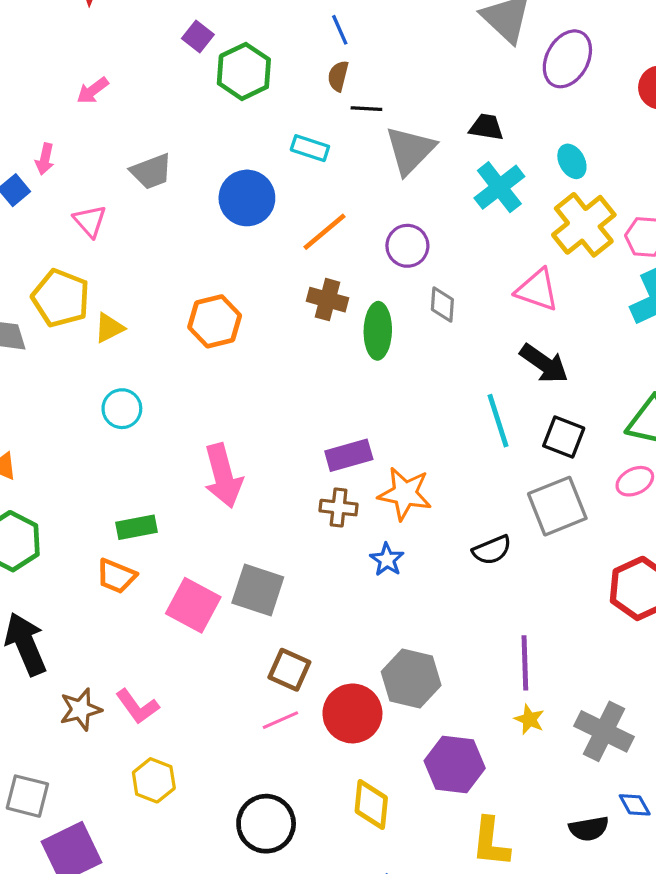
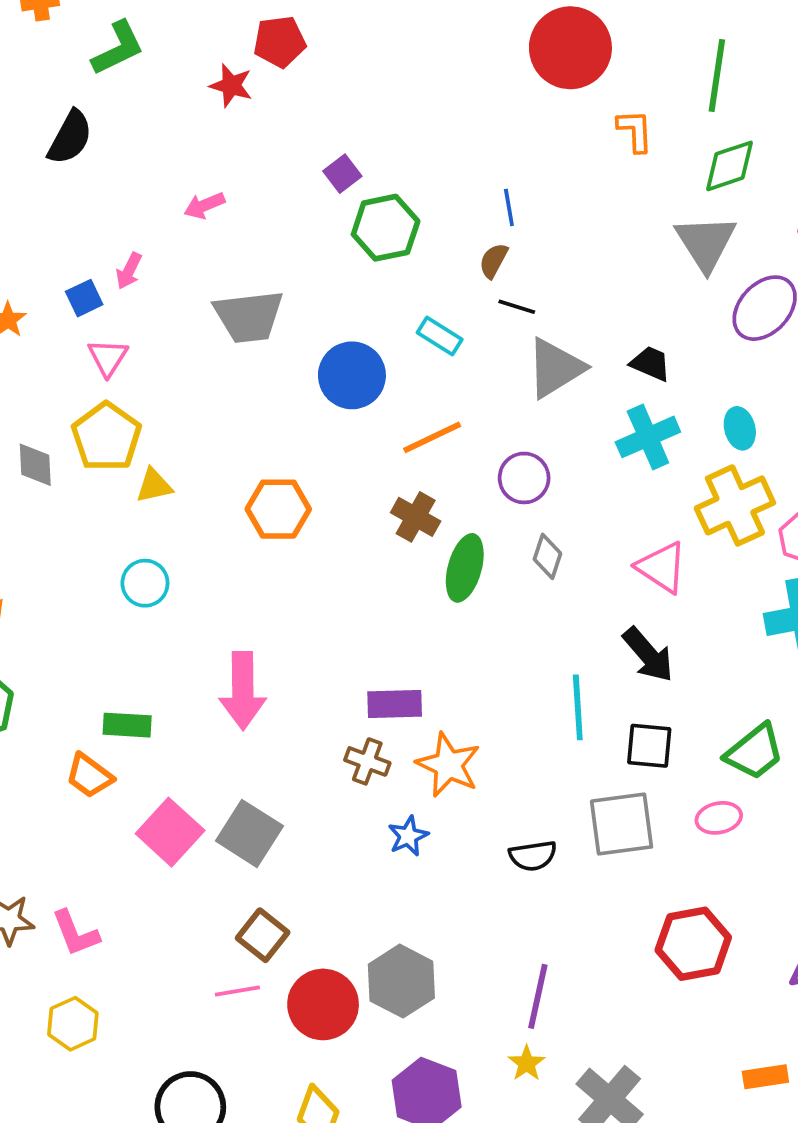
gray trapezoid: (151, 171) -> (249, 316), size x1.4
pink triangle: (90, 221) -> (108, 357), moved
black square: (564, 437) -> (649, 746), turned -30

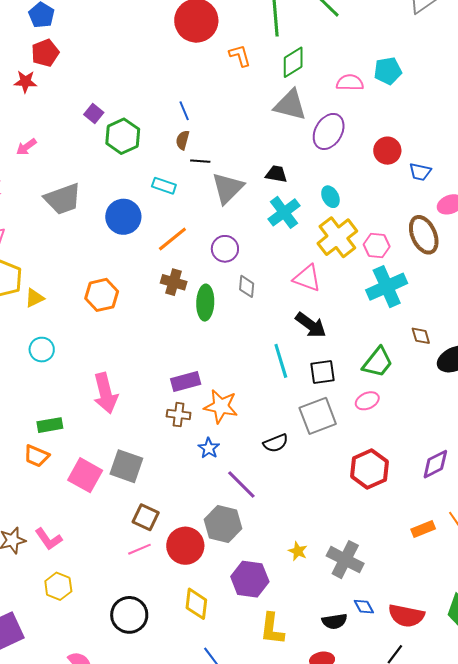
gray triangle: (706, 243) -> (290, 105), turned -30
purple line: (538, 996) -> (241, 485), moved, turned -44

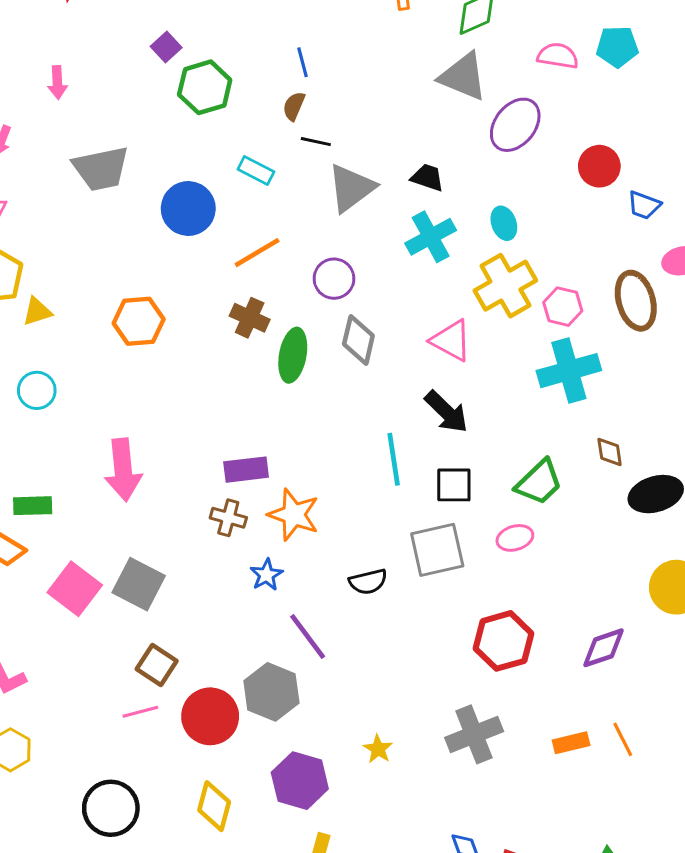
pink arrow: (26, 147) -> (57, 82), turned -65
gray diamond: (247, 286) -> (358, 340), size x1.4
gray cross: (345, 560) -> (474, 734), moved, turned 33

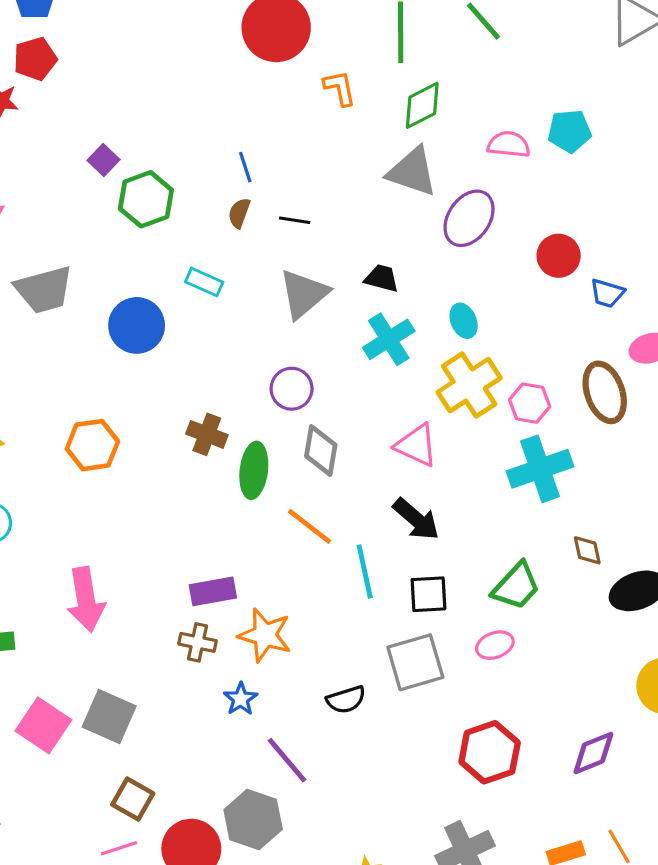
black line: (316, 142) -> (295, 220), moved
orange line: (257, 253) -> (309, 526), moved, turned 72

